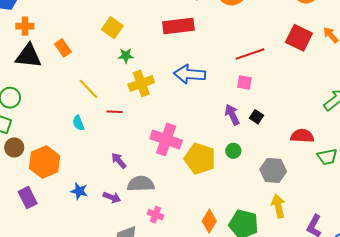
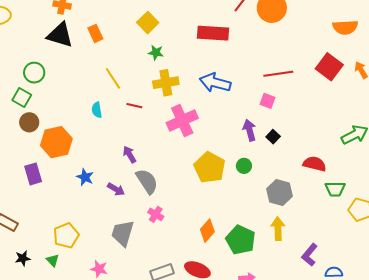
pink cross: (166, 139) -> (182, 120), moved, turned 36
gray semicircle: (141, 184) -> (147, 181), turned 48

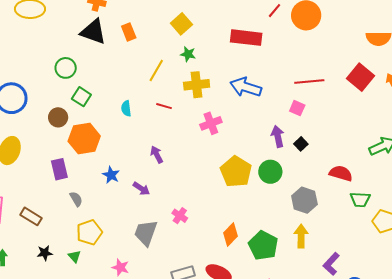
yellow line: (113, 78) -> (156, 71), moved, turned 60
green square: (22, 97) -> (81, 97), moved
pink cross: (182, 120) -> (211, 123), size x0.7
green circle: (244, 166) -> (270, 172), size x1.5
gray semicircle: (147, 181) -> (76, 199), moved, size x0.6

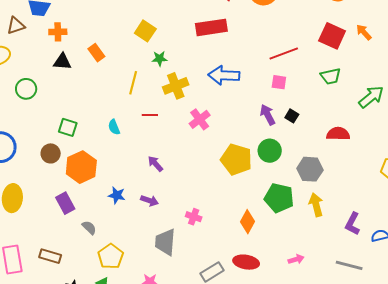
black triangle: (93, 32) -> (62, 62), size x0.7
green circle: (66, 68) -> (26, 89), moved
green trapezoid: (360, 199) -> (331, 76), moved
green pentagon: (263, 246) -> (279, 198), moved

